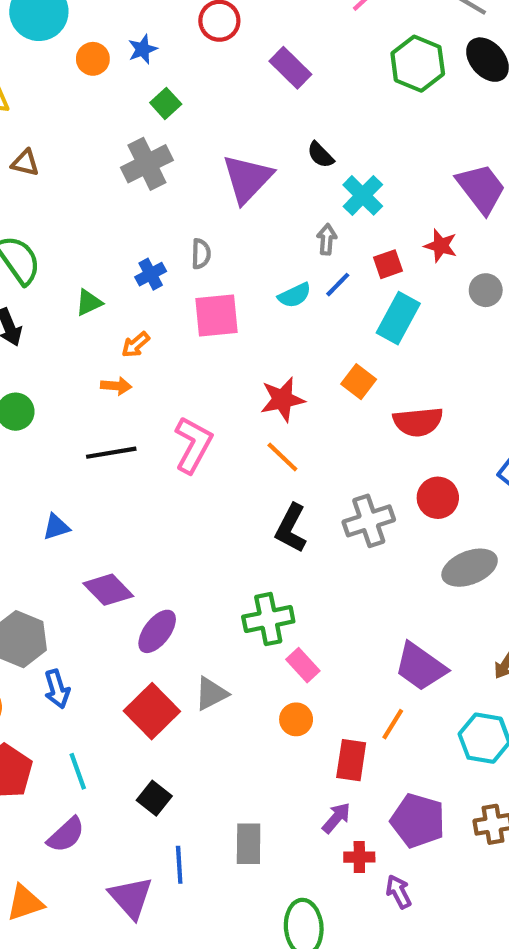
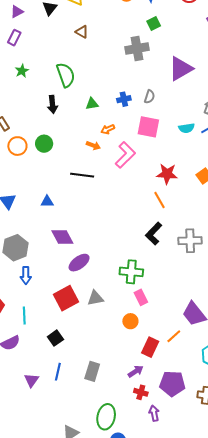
pink L-shape: (193, 445) -> (125, 155), moved
purple pentagon: (418, 821) -> (172, 384), turned -30
purple triangle: (131, 898) -> (31, 380), size x0.7

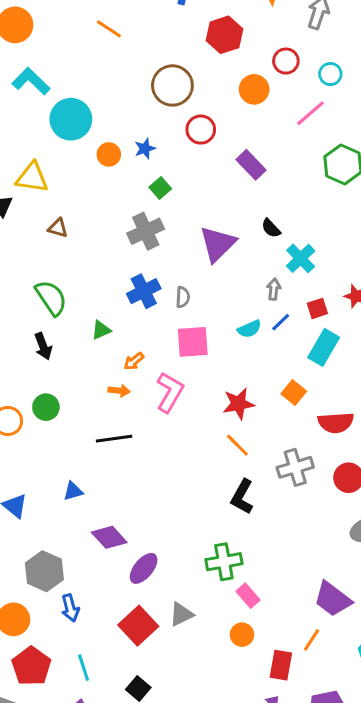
blue cross: (124, 99) -> (144, 291), moved, size x1.5
gray cross: (190, 241) -> (295, 467), moved

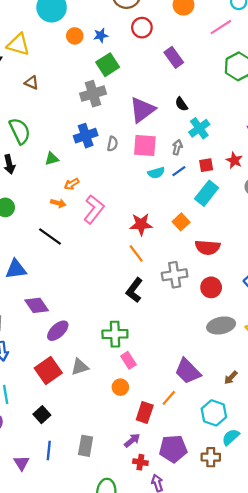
green square: (160, 188) -> (108, 65), size x1.5
pink square: (193, 342) -> (145, 145), moved
black line: (114, 439) -> (50, 236), turned 35
blue triangle: (73, 491) -> (16, 269), size x1.5

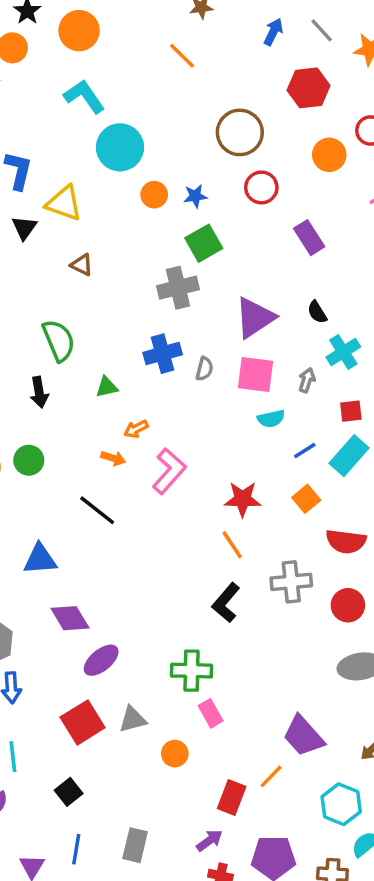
blue line: (179, 171) -> (305, 451), moved
orange circle: (120, 387) -> (175, 754), moved

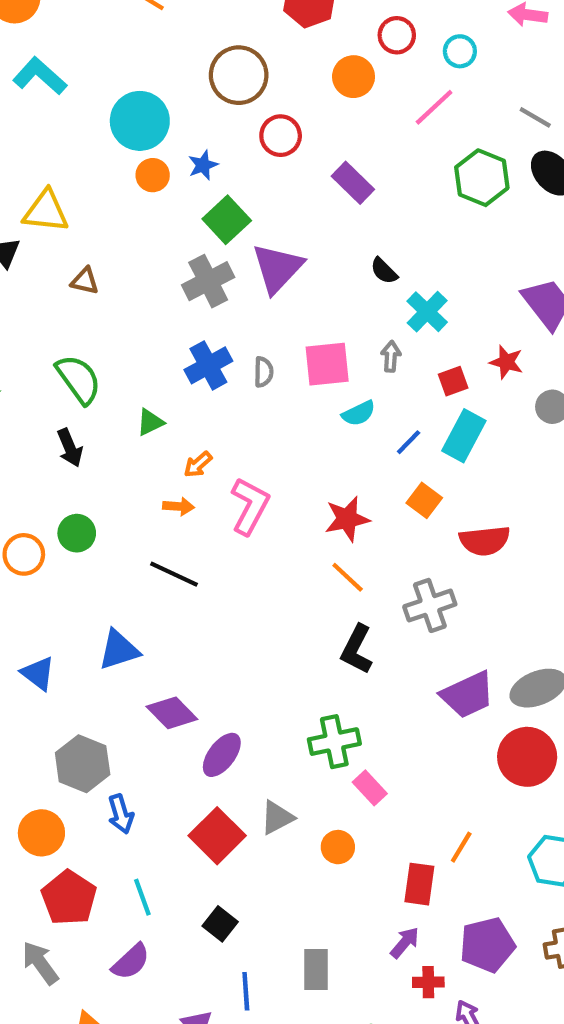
cyan circle: (120, 147) -> (140, 121), moved
purple triangle: (255, 318) -> (278, 268), moved
red circle: (348, 605) -> (527, 757), moved, size x1.4
purple trapezoid: (303, 736) -> (468, 695), moved, turned -60

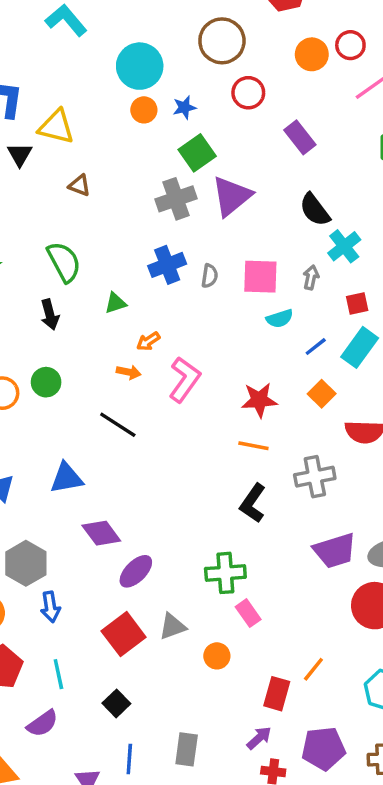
red circle: (397, 35) -> (350, 45), moved
black semicircle: (384, 271) -> (315, 210), size x1.5
orange line: (348, 577) -> (253, 446), turned -40

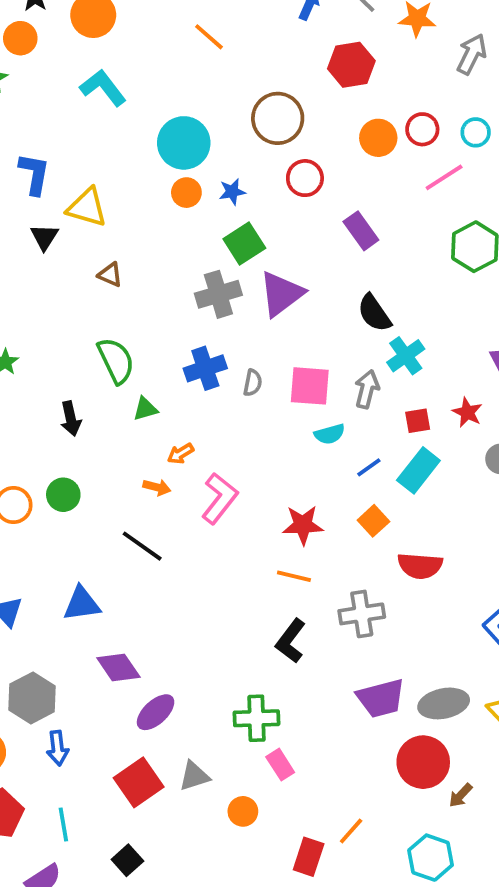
green semicircle: (64, 262) -> (116, 361), moved
gray arrow: (311, 277) -> (367, 389), size x1.4

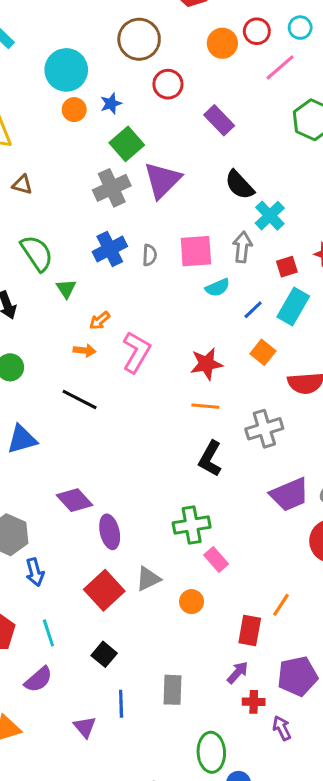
green triangle: (145, 409) -> (66, 289), turned -40
blue triangle: (82, 604) -> (22, 439), moved
purple ellipse: (156, 712) -> (110, 532), turned -52

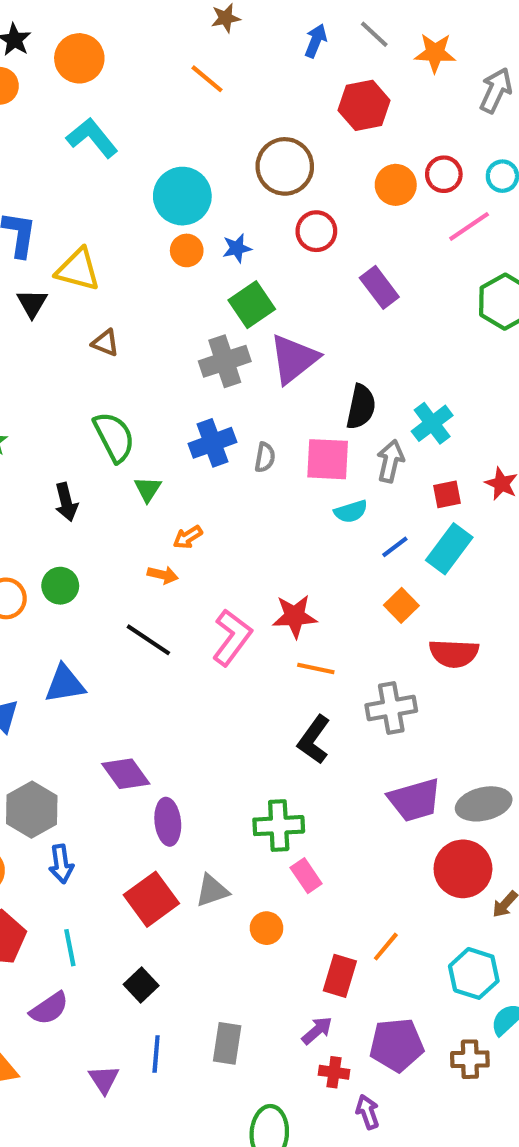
black semicircle: (240, 185) -> (361, 407), moved, turned -132
pink L-shape: (136, 352) -> (232, 637), moved
red star: (206, 364) -> (295, 616), moved

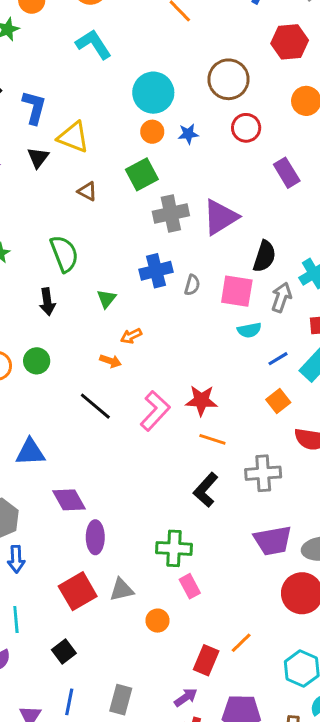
green square: (252, 305) -> (142, 174), moved
green semicircle: (114, 437) -> (64, 254), moved
blue triangle: (65, 684) -> (30, 452), moved

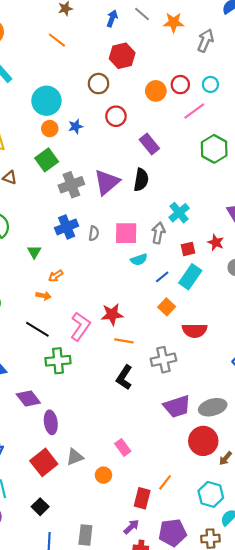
red hexagon: (290, 42) -> (122, 56), moved
brown circle: (229, 79) -> (99, 84), size x0.7
black semicircle: (264, 256) -> (141, 180), moved
green cross: (174, 548) -> (58, 361), moved

